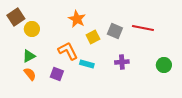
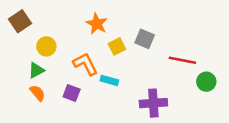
red line: (143, 28) -> (182, 60), moved
yellow circle: (32, 29) -> (46, 46), moved
purple cross: (122, 62) -> (153, 103), moved, size x1.5

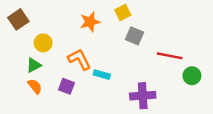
orange star: (97, 24) -> (90, 22), turned 30
yellow square: (117, 46) -> (123, 12), moved

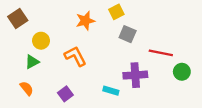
cyan rectangle: (102, 75) -> (111, 91), moved
orange semicircle: (35, 86) -> (27, 88), moved
purple square: (67, 86) -> (65, 94), moved, turned 32
purple cross: (143, 96) -> (135, 75), moved

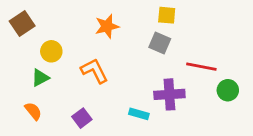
yellow square: (116, 12) -> (167, 15), moved, turned 32

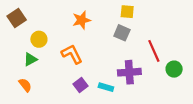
red line: (201, 67) -> (154, 51), turned 55
purple square: (82, 118) -> (80, 85), moved

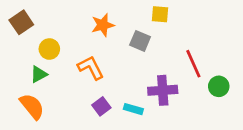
gray square: (122, 33) -> (140, 41), moved
orange semicircle: (25, 85) -> (32, 106), size x1.5

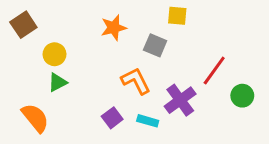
red line: (193, 64) -> (214, 71), turned 60
orange L-shape: (91, 68) -> (136, 81), moved
green triangle: (39, 74) -> (57, 82), moved
purple cross: (163, 90) -> (180, 100), turned -32

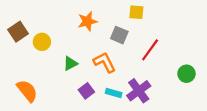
brown square: (23, 25) -> (18, 32), moved
red line: (214, 71) -> (150, 50), moved
green triangle: (57, 82) -> (70, 63), moved
purple cross: (180, 100) -> (139, 91), moved

